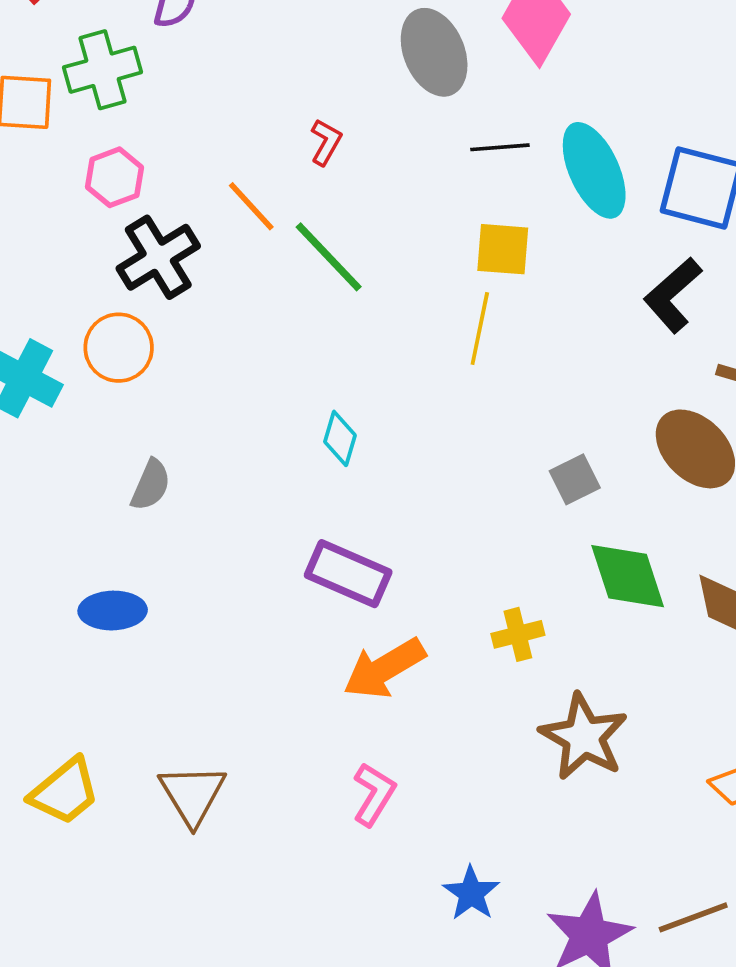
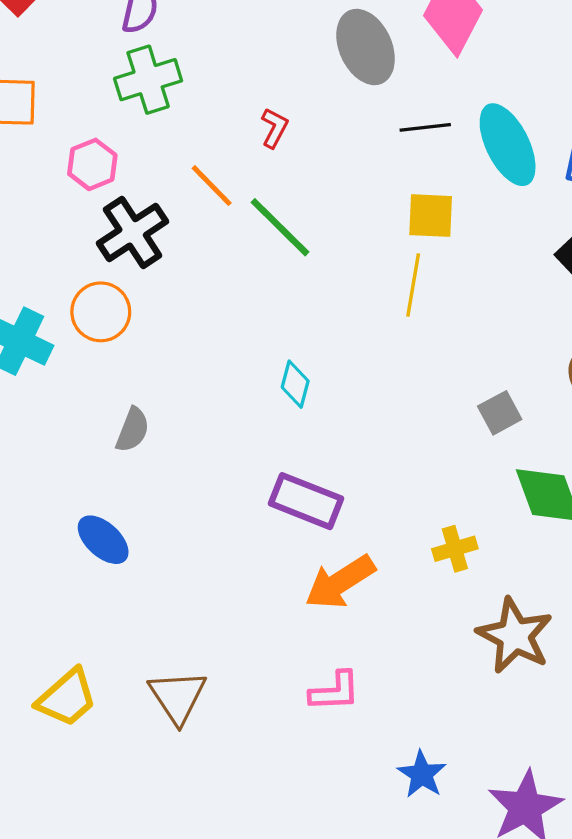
green cross: (103, 70) -> (148, 80), moved
blue ellipse: (113, 611) -> (103, 540), turned 46
pink L-shape: (374, 794) -> (335, 691), turned 58

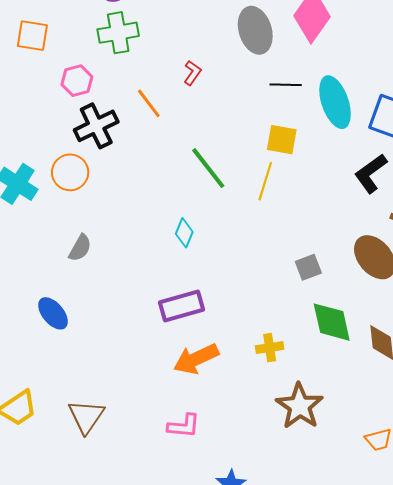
green line: (280, 227) -> (208, 168), moved
purple rectangle: (306, 501) -> (182, 306), turned -45

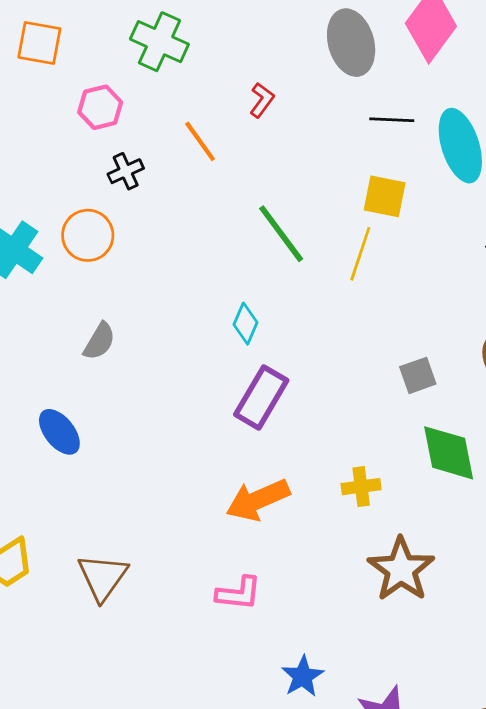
green cross: (118, 33) -> (159, 42), turned 33
black cross: (96, 126) -> (126, 171), size x0.6
purple rectangle: (182, 306) -> (261, 397), moved, turned -45

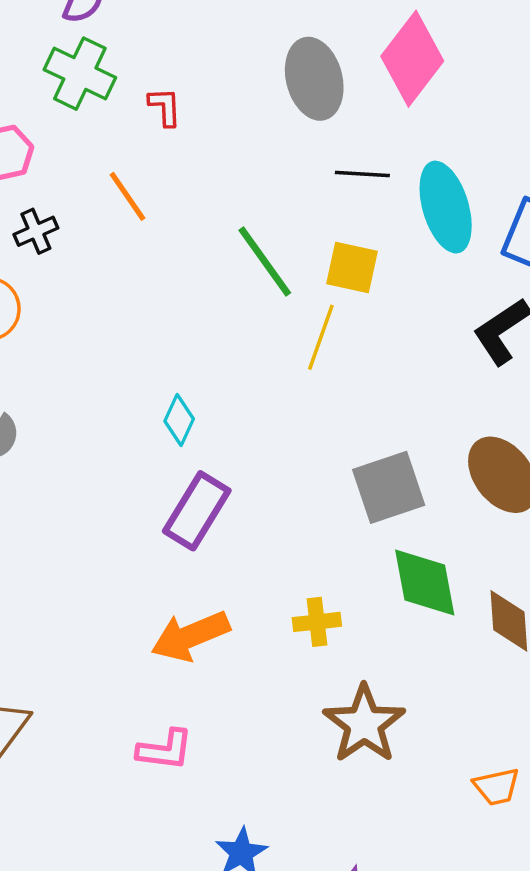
red L-shape: (262, 100) -> (165, 107), moved, turned -40
green line: (281, 234) -> (265, 262), moved
gray square: (418, 375) -> (389, 487), size x1.6

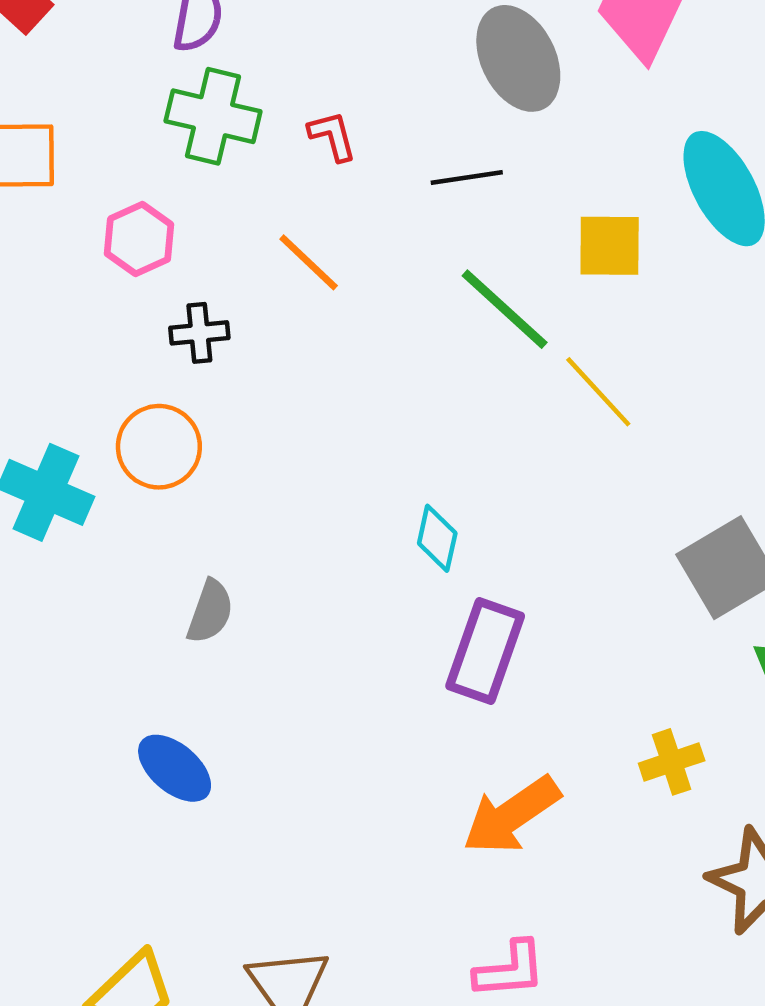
black line: (362, 174) -> (467, 178), moved
black cross: (36, 231) -> (199, 333), turned 30
yellow square: (352, 268) -> (610, 246), moved
yellow line: (321, 337) -> (598, 392), turned -50

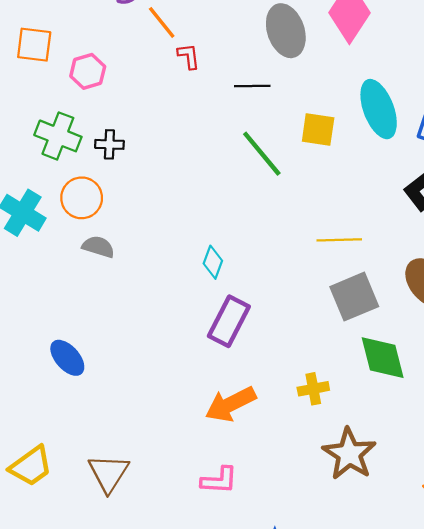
green cross: (213, 116) -> (58, 136), moved
pink hexagon: (139, 239) -> (88, 71), moved
orange line: (309, 262) -> (162, 22), moved
yellow line: (598, 392) -> (339, 240), moved, turned -57
gray semicircle: (210, 612) -> (98, 247), moved, turned -100

